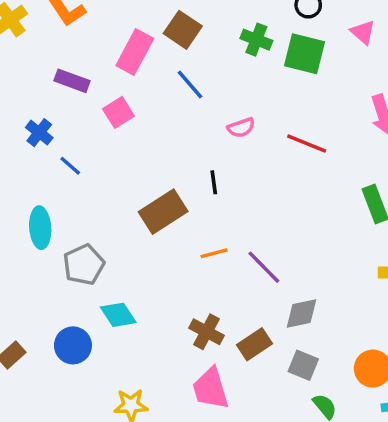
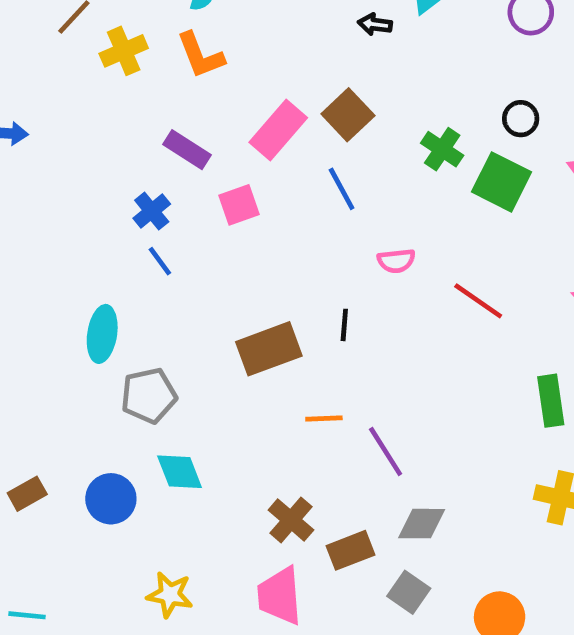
blue cross: (39, 133) -> (152, 211), moved

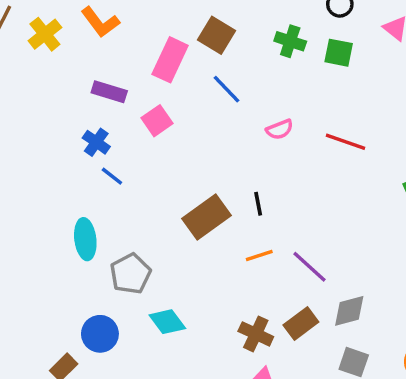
green square: (502, 182) -> (339, 53), size x0.7
black line: (344, 325) -> (258, 204), moved
blue circle: (111, 499) -> (100, 334), moved
brown rectangle: (351, 550) -> (301, 323), moved

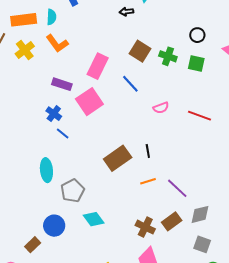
brown square: (217, 35) -> (140, 51), moved
pink square: (157, 121) -> (89, 102), size x1.5

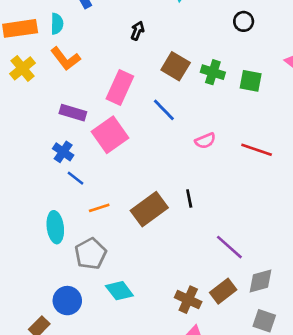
black arrow: (126, 12) -> (137, 31), moved, turned 120
black circle: (197, 35) -> (244, 21), moved
orange line: (148, 181) -> (99, 208), moved

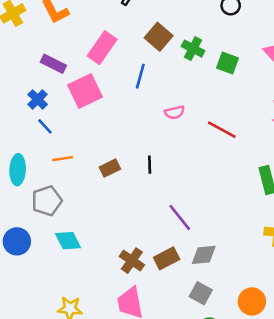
blue line: (164, 110) -> (140, 76), turned 50
brown rectangle: (149, 209) -> (110, 168), size x0.6

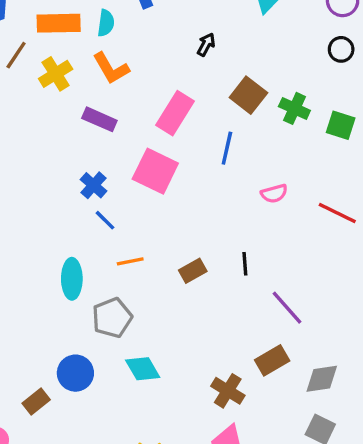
purple rectangle: (53, 64) -> (99, 119), moved
pink square: (85, 91) -> (155, 171), turned -36
purple line: (180, 217) -> (287, 308), moved
brown rectangle: (167, 258) -> (272, 360), moved

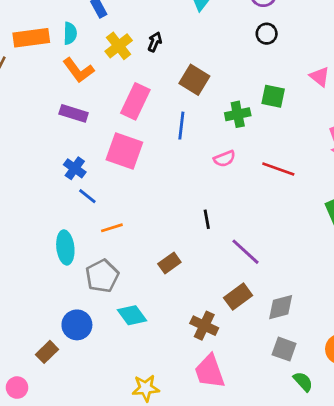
yellow cross: (56, 74) -> (119, 46), moved
green cross: (294, 108) -> (238, 114), moved, turned -30
brown rectangle: (193, 271) -> (169, 263), moved

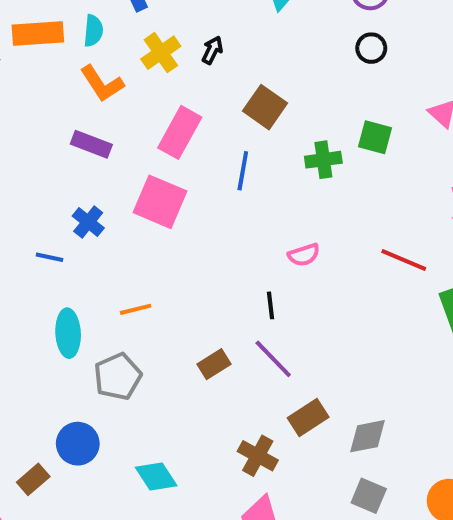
pink semicircle: (224, 159) -> (304, 255), moved
red line: (278, 169) -> (404, 260), moved
blue line: (87, 196) -> (50, 257), moved, turned -30
purple line: (245, 252) -> (273, 359), moved
cyan diamond: (132, 315) -> (156, 477), moved

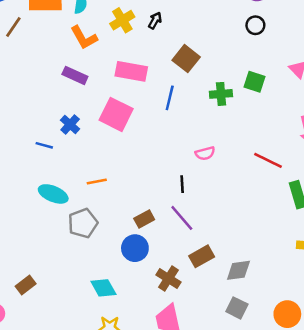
pink rectangle: (180, 132) -> (131, 71), turned 68
cyan ellipse: (68, 333) -> (53, 194), turned -68
blue circle: (78, 444) -> (135, 248), moved

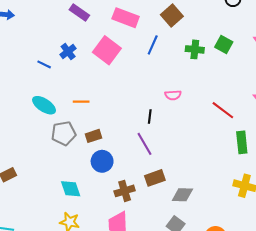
brown rectangle: (144, 219) -> (94, 136), moved
brown cross: (168, 279) -> (125, 191), turned 30

